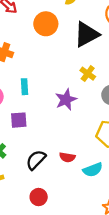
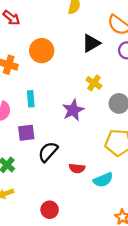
orange circle: (46, 24) -> (42, 51), moved
black triangle: (86, 34) -> (91, 43), size x0.7
black semicircle: (36, 160) -> (48, 152), moved

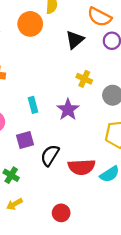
orange circle: (42, 51) -> (30, 24), moved
cyan rectangle: (31, 99) -> (33, 105), moved
red semicircle: (77, 168) -> (82, 167), size x1.6

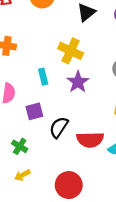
yellow cross: (84, 79) -> (71, 51), moved, size x1.5
red circle: (61, 213) -> (69, 185), size x1.5

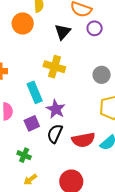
cyan rectangle: (43, 77) -> (35, 92), size x1.5
purple star: (78, 82) -> (56, 109), moved

